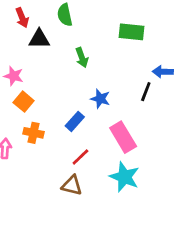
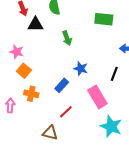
black line: (146, 92) -> (114, 74), moved
cyan star: (124, 177) -> (111, 126), moved
brown triangle: (72, 185) -> (50, 133), moved

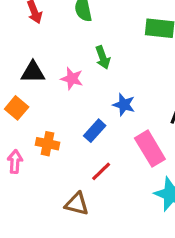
black triangle: (35, 24) -> (33, 72), moved
pink star: (17, 52) -> (72, 79), moved
orange square: (24, 71) -> (17, 108), moved

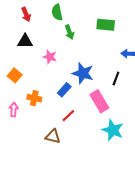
green arrow: (103, 58) -> (69, 32), moved
black triangle: (33, 72) -> (25, 41), moved
blue star: (124, 105) -> (83, 73), size x1.5

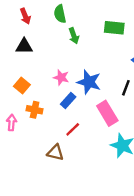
pink star: (50, 57) -> (61, 77), moved
orange square: (15, 75) -> (22, 85), moved

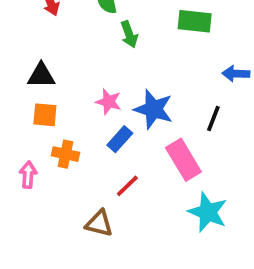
black triangle: (24, 46) -> (41, 76), moved
orange square: (22, 85) -> (45, 115), turned -35

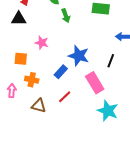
black triangle: (41, 76) -> (19, 19), moved
pink star: (109, 102) -> (42, 43), moved
brown triangle: (99, 223) -> (39, 106), moved

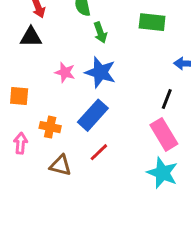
blue star: (79, 56) -> (100, 72), moved
orange square: (21, 59) -> (19, 96), moved
blue rectangle: (61, 72) -> (93, 115), size x1.5
pink rectangle: (95, 83) -> (164, 134), moved

